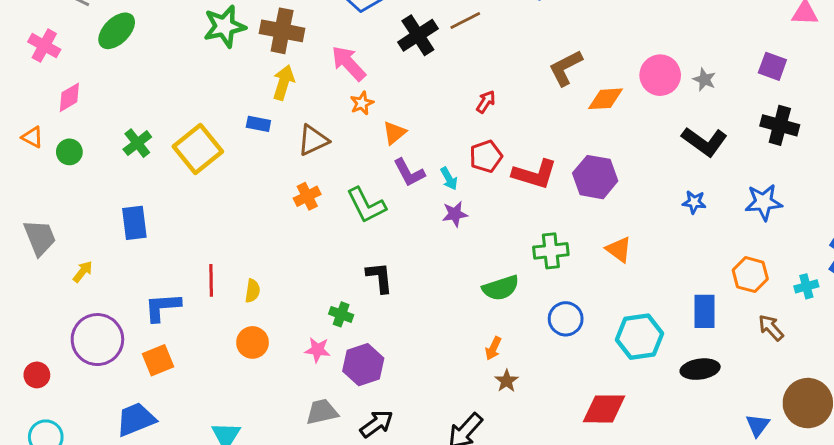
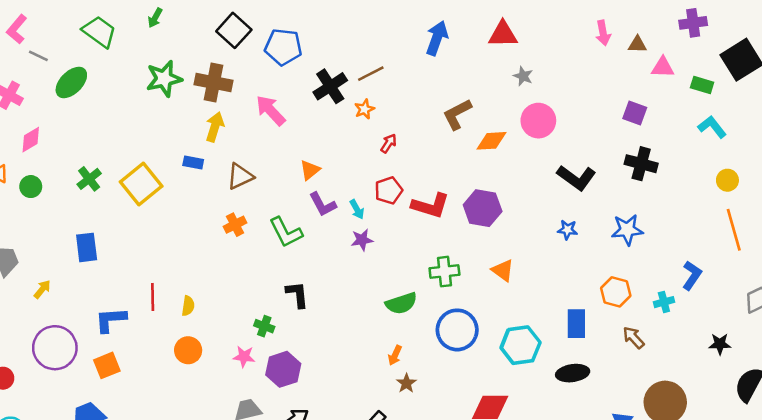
gray star: (704, 80) -> (523, 76), moved
orange star: (362, 103) -> (364, 109), moved
blue circle: (566, 319) -> (457, 330), size x1.4

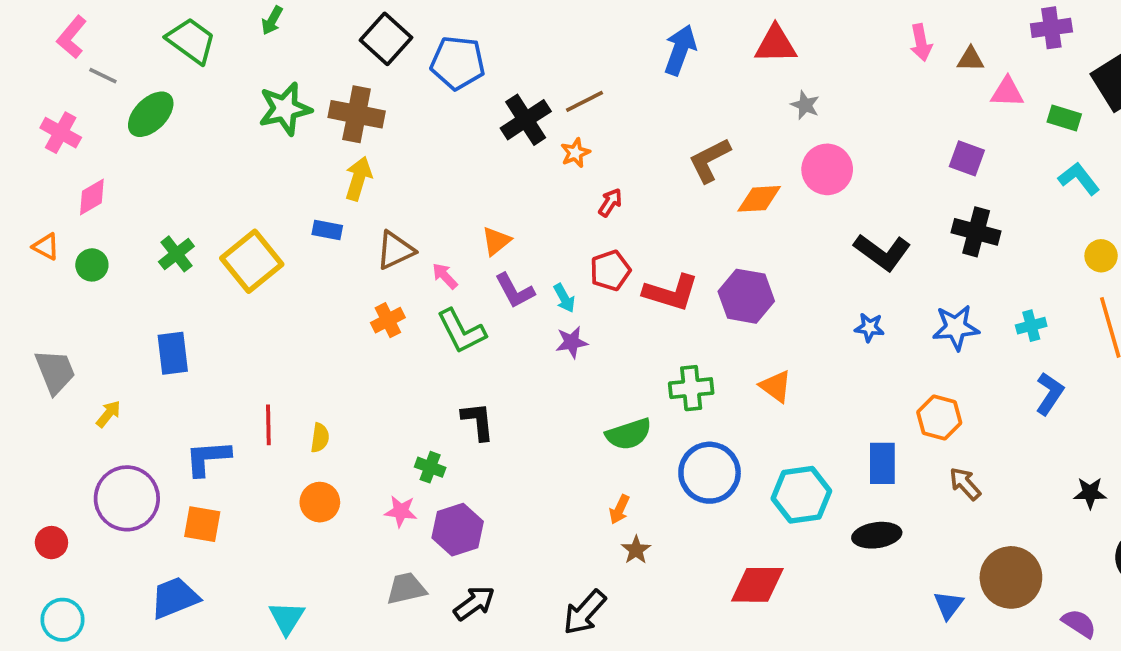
pink arrow: (271, 110) -> (445, 276), moved, size x0.6
cyan cross: (664, 302) -> (1031, 326), moved
orange square: (107, 365) -> (202, 524), turned 32

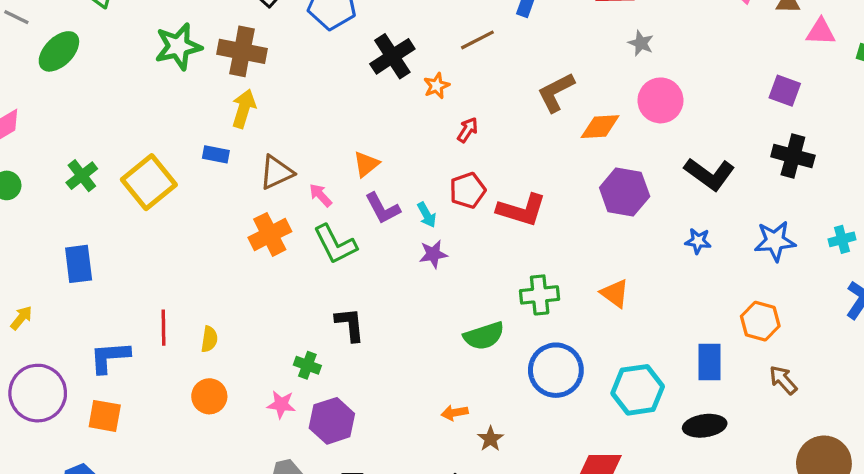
brown line: (585, 101) -> (477, 40), moved
purple hexagon: (746, 296) -> (625, 192), moved
orange cross: (388, 320) -> (270, 234), size x1.4
orange arrow: (619, 509) -> (455, 413), moved, turned 55

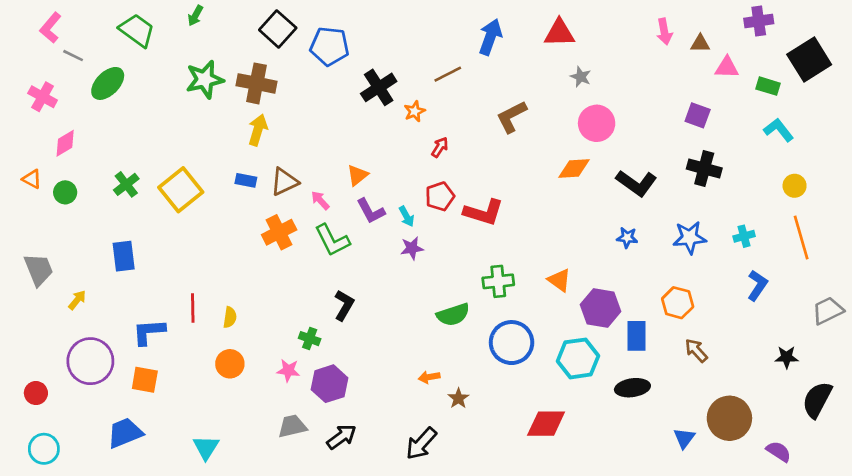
orange diamond: (600, 127) -> (574, 168), moved
blue rectangle: (216, 154) -> (246, 180), moved
purple hexagon: (625, 192) -> (601, 308), moved
black L-shape: (350, 324) -> (344, 305), turned 36

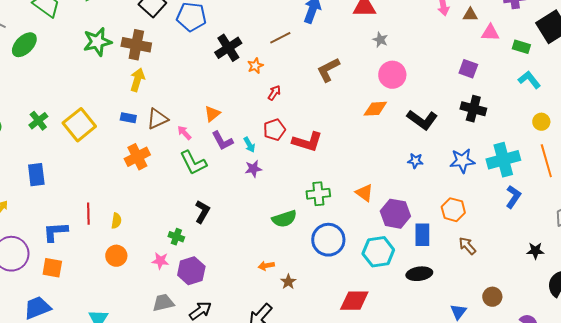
orange cross: (279, 232) -> (137, 157), moved
cyan cross: (744, 236) -> (503, 160), size x2.0
brown circle: (729, 418) -> (492, 297), size x0.6

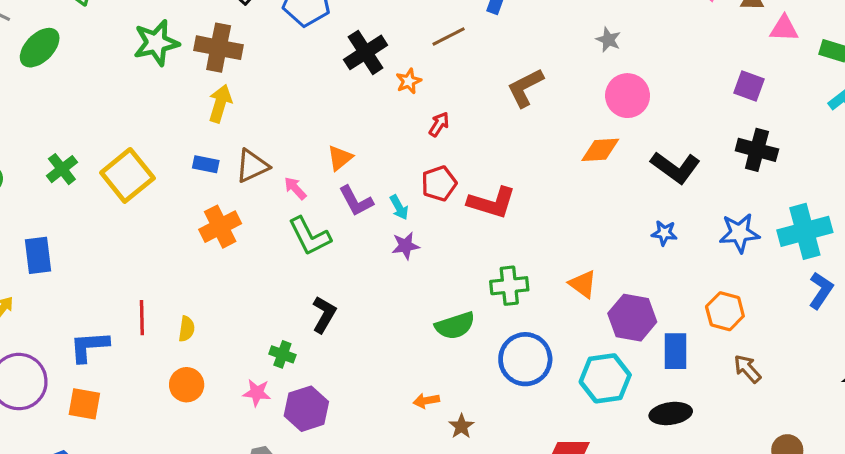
blue rectangle: (36, 175) -> (38, 255), moved

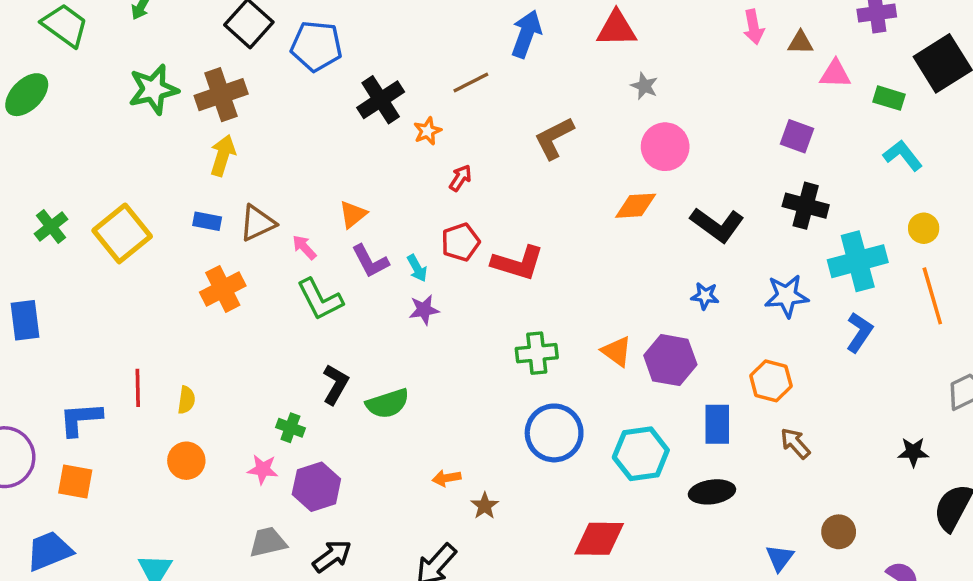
brown cross: (219, 48) -> (221, 95), turned -30
cyan cross: (805, 231) -> (858, 261), moved
blue L-shape: (821, 290) -> (859, 332), moved
purple hexagon: (632, 318) -> (670, 360), moved
green semicircle: (455, 326) -> (388, 403), moved

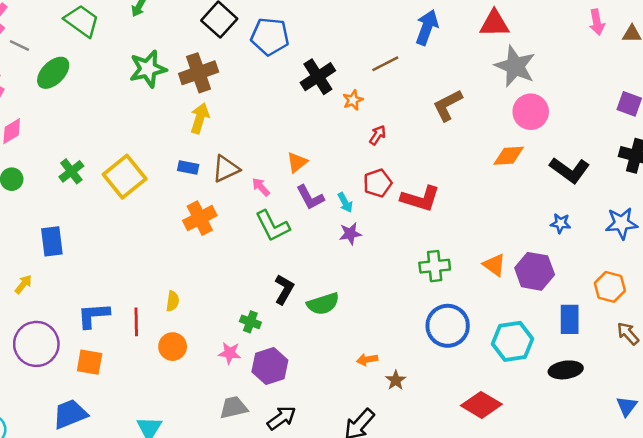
gray star: (644, 86) -> (515, 66), size x2.0
red line: (138, 388) -> (136, 322), moved
red diamond: (599, 539) -> (481, 405), turned 30
blue triangle: (780, 558) -> (627, 406), moved

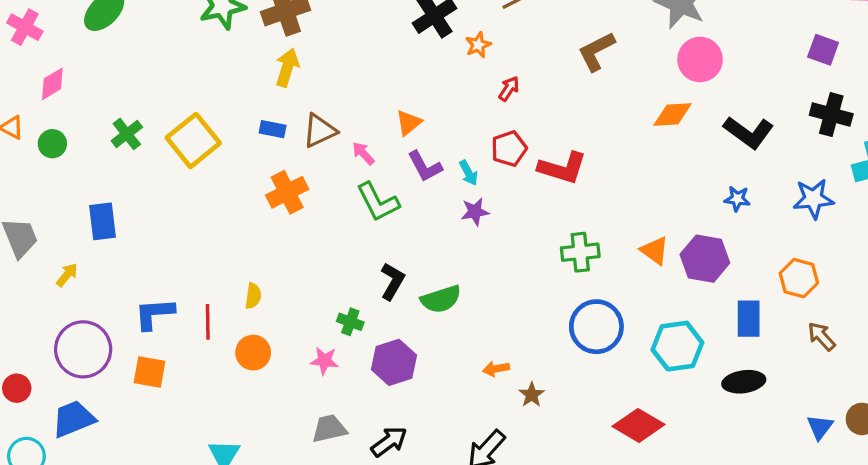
purple hexagon: (270, 366) -> (394, 362), moved
blue trapezoid: (70, 414) -> (73, 419), moved

